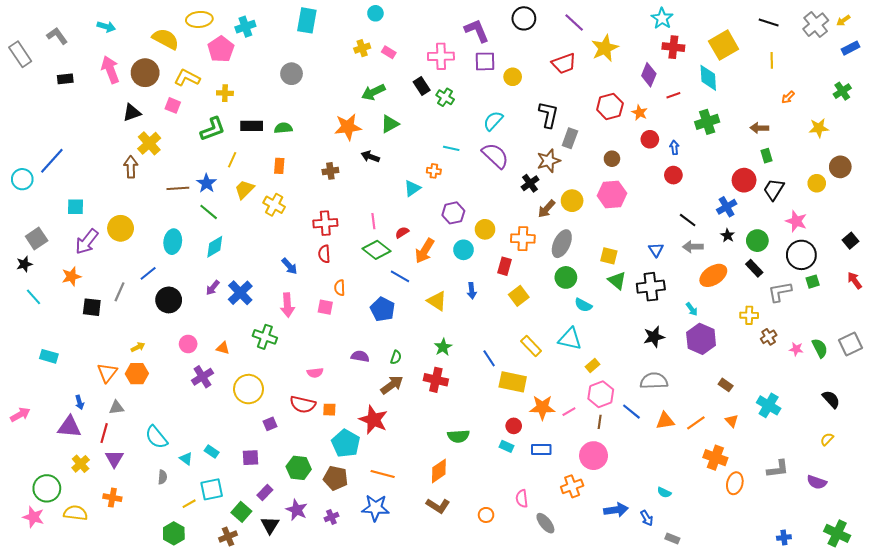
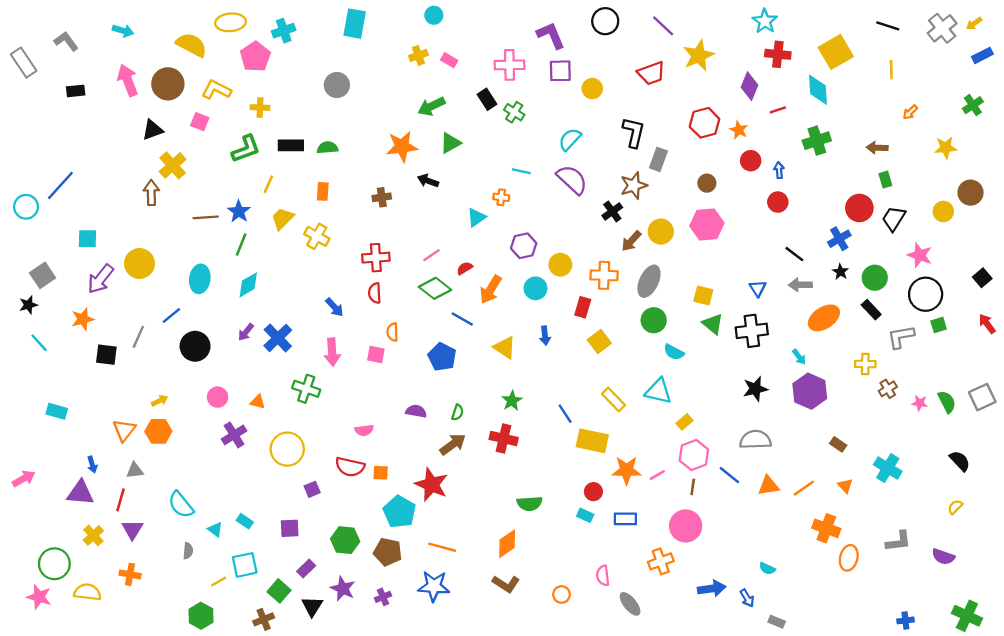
green line: (209, 212) -> (241, 245), turned 72
pink line: (373, 221) -> (431, 255), turned 63

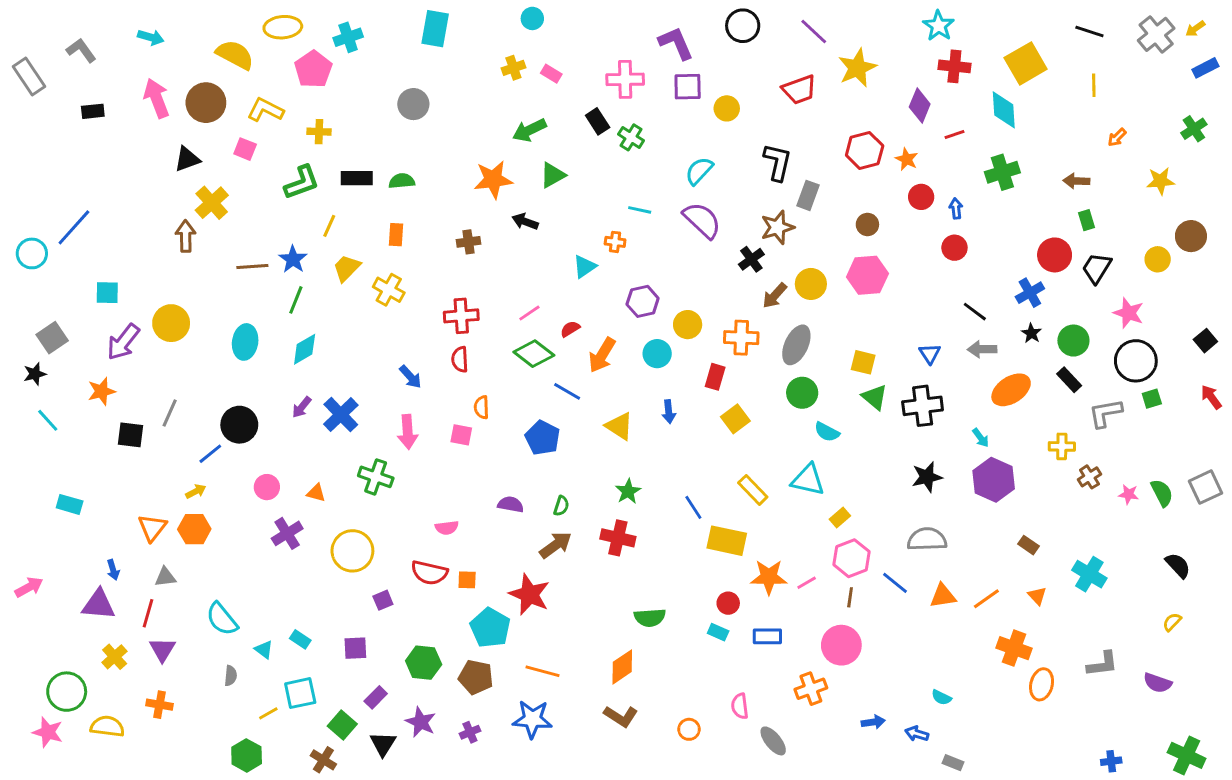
blue line: (171, 316) -> (210, 454), moved
blue arrow: (712, 589) -> (873, 722), size x0.7
blue arrow: (747, 598) -> (917, 734), turned 138
brown cross: (264, 619) -> (323, 760), turned -36

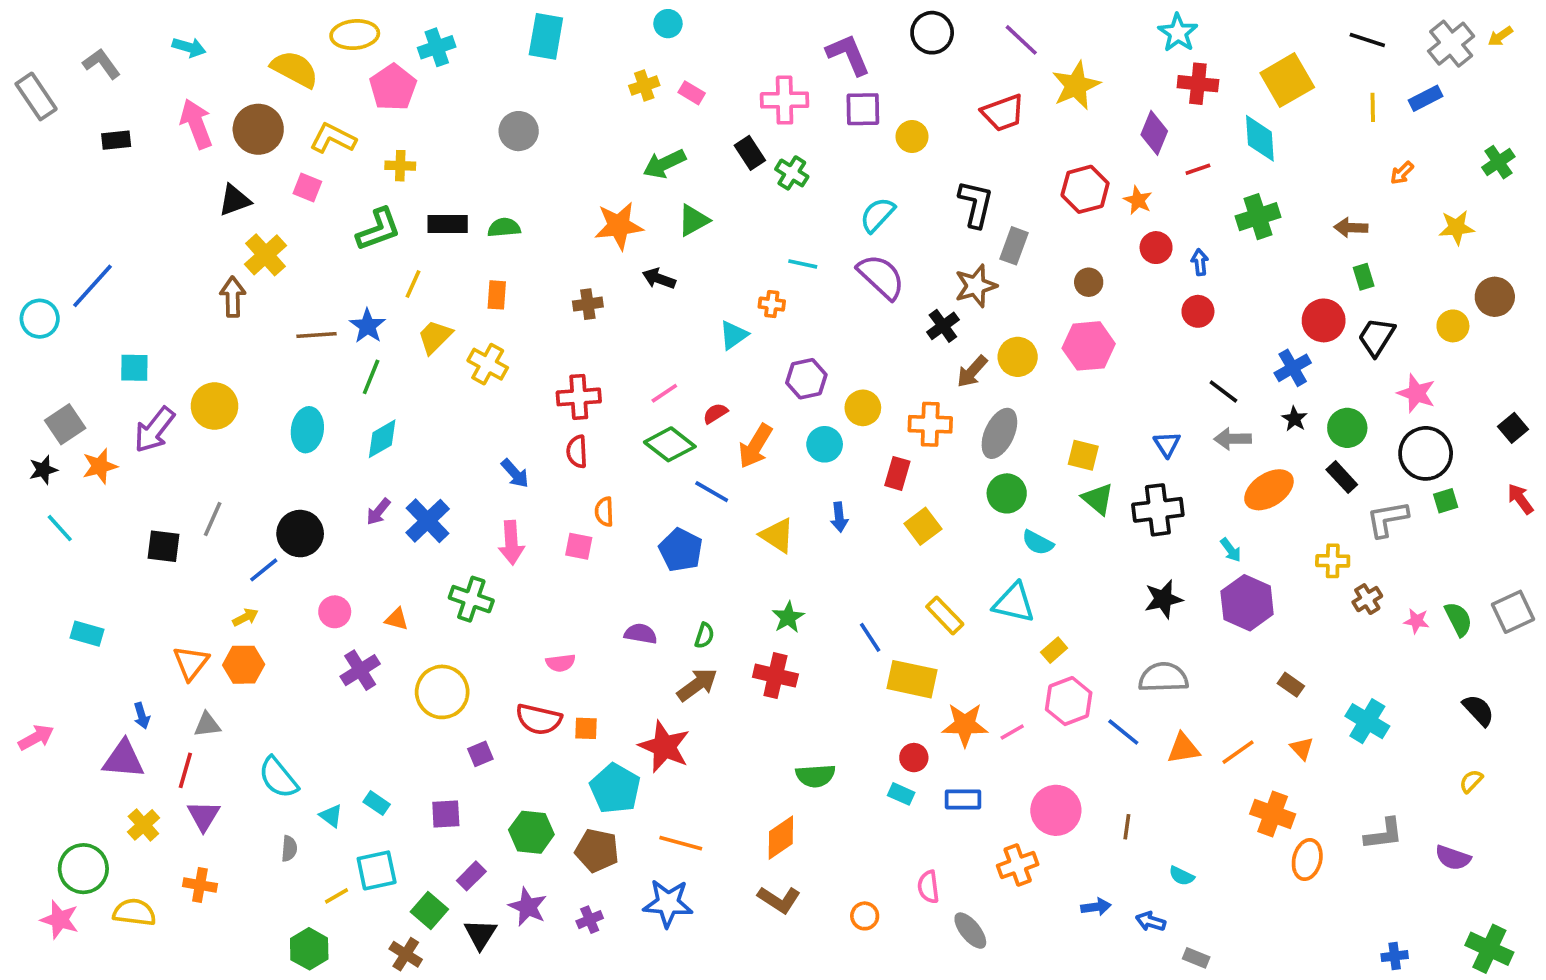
blue rectangle: (1205, 68) -> (1426, 98), moved
orange star: (101, 391) -> (100, 466), moved
brown line: (850, 597) -> (1127, 827), moved

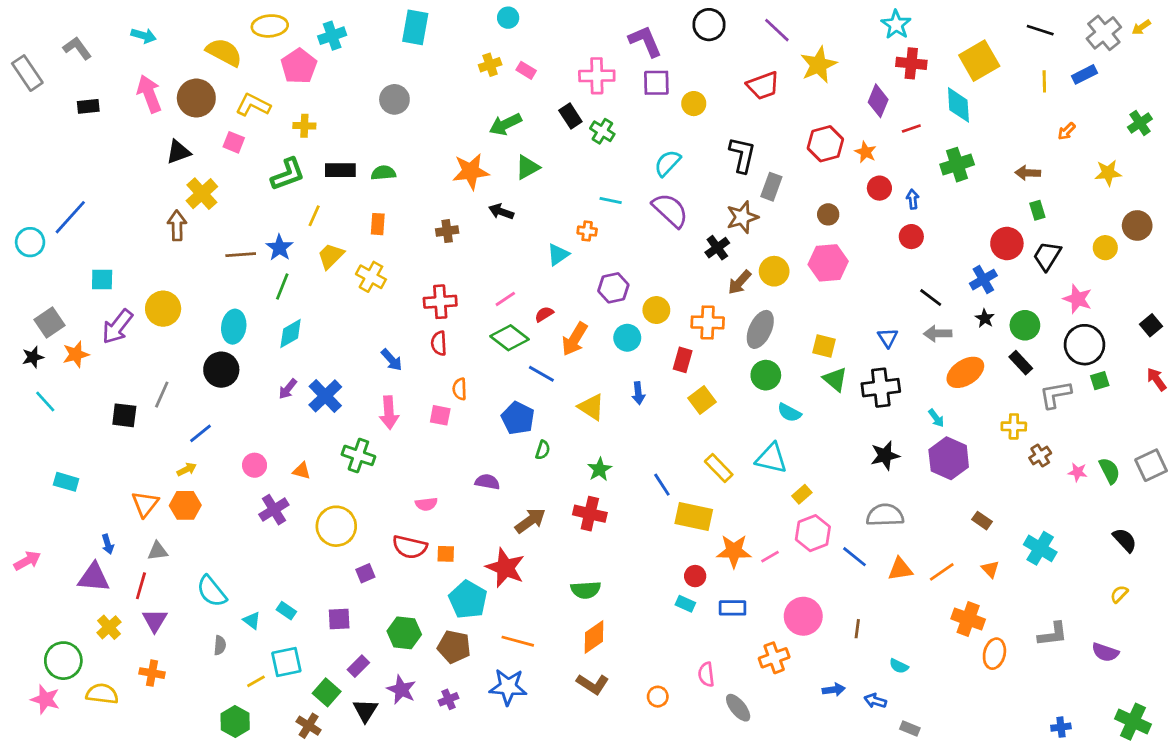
black circle: (300, 534) -> (221, 370), moved
green semicircle: (704, 636) -> (543, 450), moved
green semicircle: (815, 776) -> (586, 590), moved

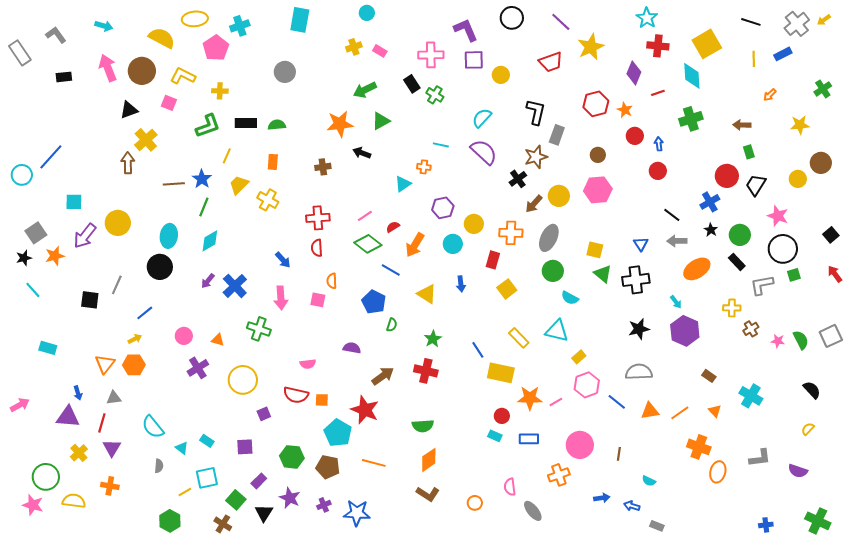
blue star: (508, 687) -> (357, 513), moved

